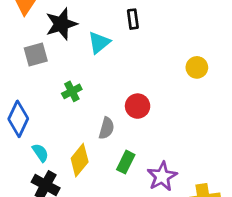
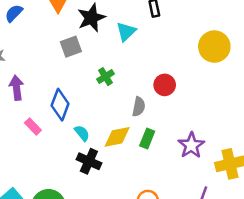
yellow circle: (197, 67) -> (214, 47), size x1.6
yellow diamond: (80, 160) -> (117, 137), turned 44
green rectangle: (126, 162) -> (147, 138), moved

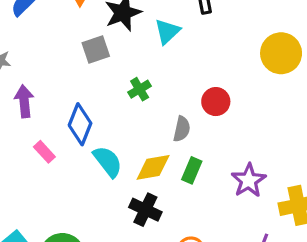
cyan semicircle: (82, 133) -> (108, 162), size x1.5
black cross: (89, 161) -> (145, 210), moved

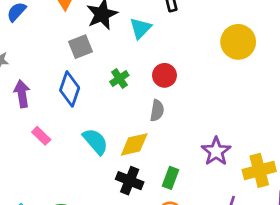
red circle: (216, 102) -> (164, 75), moved
blue diamond: (80, 124) -> (70, 89), moved
green rectangle: (192, 170) -> (171, 178), moved

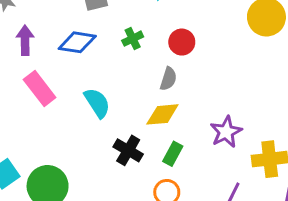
blue diamond: (70, 89) -> (77, 42), turned 72
pink rectangle: (41, 136) -> (40, 89), size x1.6
yellow diamond: (134, 144) -> (162, 114), moved

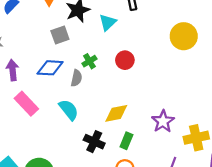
gray semicircle: (168, 79) -> (76, 78), moved

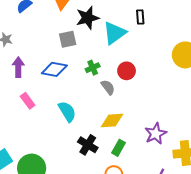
cyan triangle: (108, 22) -> (114, 33), size x1.4
gray semicircle: (76, 78) -> (108, 87), moved, turned -56
pink rectangle: (26, 104) -> (28, 101), size x0.7

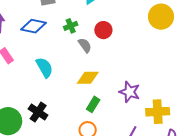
purple star: (156, 134) -> (130, 92), turned -30
black cross: (88, 145) -> (38, 112), moved

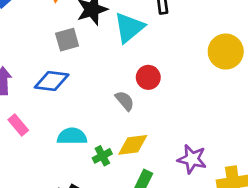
green cross: (71, 26) -> (102, 156), moved
cyan semicircle: (44, 67) -> (72, 136), turned -55

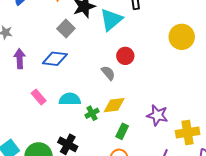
gray square: (67, 40) -> (66, 29), turned -30
pink rectangle: (18, 125) -> (39, 97), moved

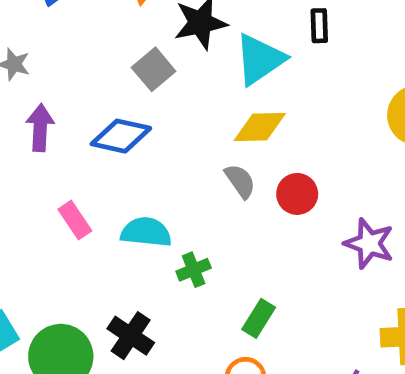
red circle: (125, 56) -> (297, 194), moved
yellow diamond: (114, 105) -> (260, 127), moved
purple star: (157, 115) -> (369, 243), moved

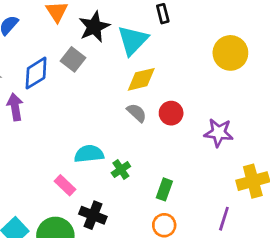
blue diamond: (121, 136) -> (36, 73), moved, turned -32
pink rectangle: (75, 220) -> (65, 185), moved

